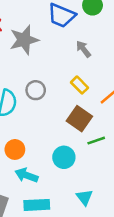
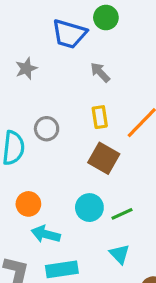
gray star: (24, 40) -> (26, 68), size x0.6
yellow rectangle: (79, 85) -> (100, 117), turned 42
green line: (96, 141) -> (122, 214), moved

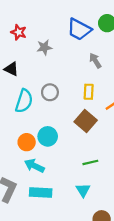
cyan circle: (89, 208) -> (48, 136), moved

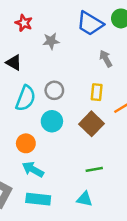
cyan circle: (48, 136) -> (52, 121), moved
cyan triangle: (83, 190) -> (84, 199), turned -49

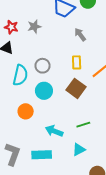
red star: (24, 23) -> (11, 27), moved
cyan arrow: (33, 170) -> (54, 131), moved
cyan triangle: (84, 199) -> (79, 150), turned -32

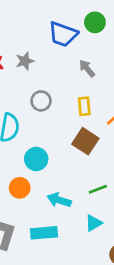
gray circle: (43, 66) -> (41, 101), moved
cyan circle: (44, 91) -> (36, 159), moved
orange circle: (26, 111) -> (20, 188), moved

